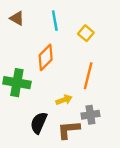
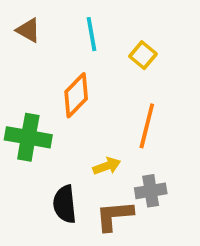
black semicircle: (39, 123) -> (65, 204), turned -30

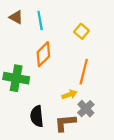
cyan line: (91, 34) -> (40, 20), moved
yellow arrow: (107, 166) -> (70, 94), moved
gray cross: (151, 191) -> (86, 109), turned -35

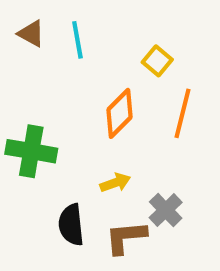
orange diamond: (43, 54) -> (119, 113), moved
orange line: (84, 72) -> (182, 113), moved
yellow arrow: (70, 94) -> (115, 183), moved

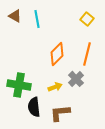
yellow square: (157, 61) -> (87, 19), moved
green cross: (31, 151) -> (19, 85), moved
gray cross: (166, 210) -> (76, 79), moved

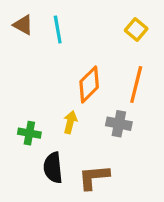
gray cross: (76, 79) -> (119, 124), turned -35
green cross: (19, 85) -> (29, 133), size x0.6
yellow arrow: (55, 87) -> (70, 122), moved, turned -56

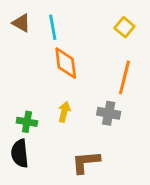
orange diamond: (89, 84) -> (66, 63), moved, turned -52
black semicircle: (53, 168) -> (20, 153), moved

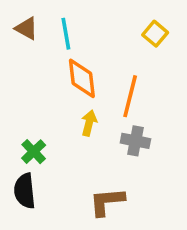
orange line: (124, 77) -> (130, 96), moved
yellow arrow: (64, 112) -> (89, 123), moved
green cross: (27, 122) -> (34, 152), turned 36

